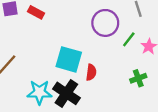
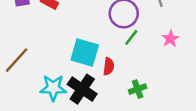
green line: (129, 39) -> (131, 37), moved
green cross: (138, 78) -> (138, 89), moved

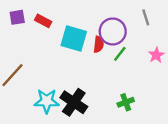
cyan square: (85, 53) -> (74, 39), moved
red semicircle: (109, 66) -> (99, 44), moved

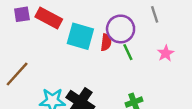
red rectangle: (43, 21) -> (49, 18), size x1.5
green line: (120, 54) -> (128, 52), turned -63

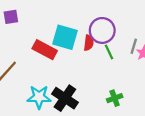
gray line: (155, 14) -> (134, 46), moved, turned 35
red rectangle: (49, 18) -> (45, 50), moved

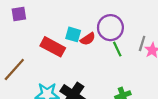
cyan square: (65, 37) -> (73, 34), size x0.6
red semicircle: (89, 43) -> (88, 39), moved, turned 49

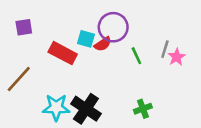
purple square: (19, 14) -> (24, 27), moved
purple circle: (110, 28) -> (113, 27), moved

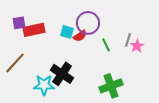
red rectangle: (63, 53) -> (34, 30), moved, turned -40
black cross: (86, 109) -> (62, 74), moved
green cross: (143, 109) -> (111, 86), size x1.6

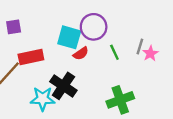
red rectangle: (34, 30) -> (31, 57), moved
cyan square: (67, 32) -> (69, 37), size x1.5
red semicircle: (80, 36) -> (81, 53), moved

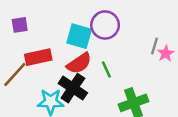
green line: (114, 52) -> (106, 70), moved
red semicircle: (81, 53) -> (79, 63), moved, size x1.5

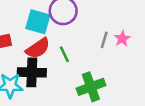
gray line: (155, 46) -> (104, 40), moved
black cross: (73, 88) -> (32, 72), turned -32

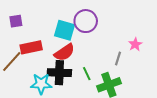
gray line: (104, 40) -> (118, 58), moved
green line: (64, 54) -> (87, 74), moved

